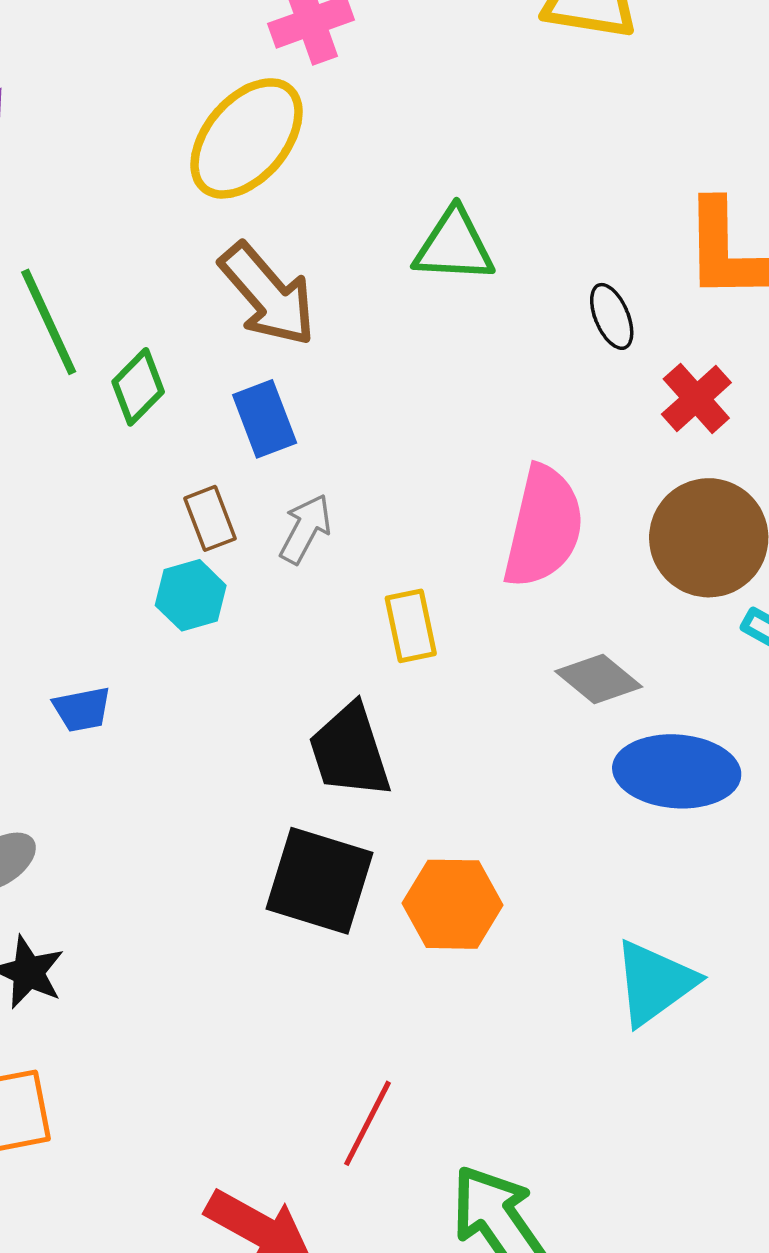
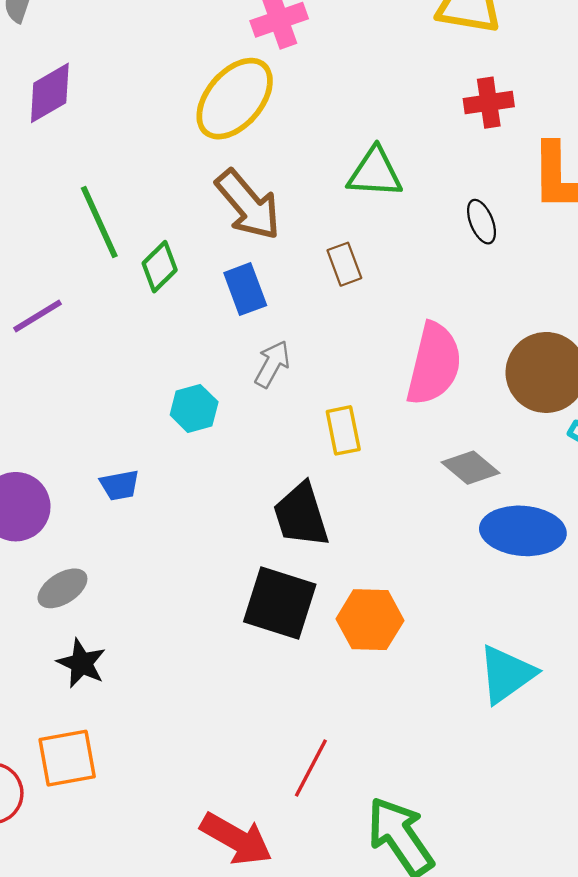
red cross: (696, 398) -> (489, 103), moved, turned 33
brown rectangle: (210, 518) -> (344, 264), moved

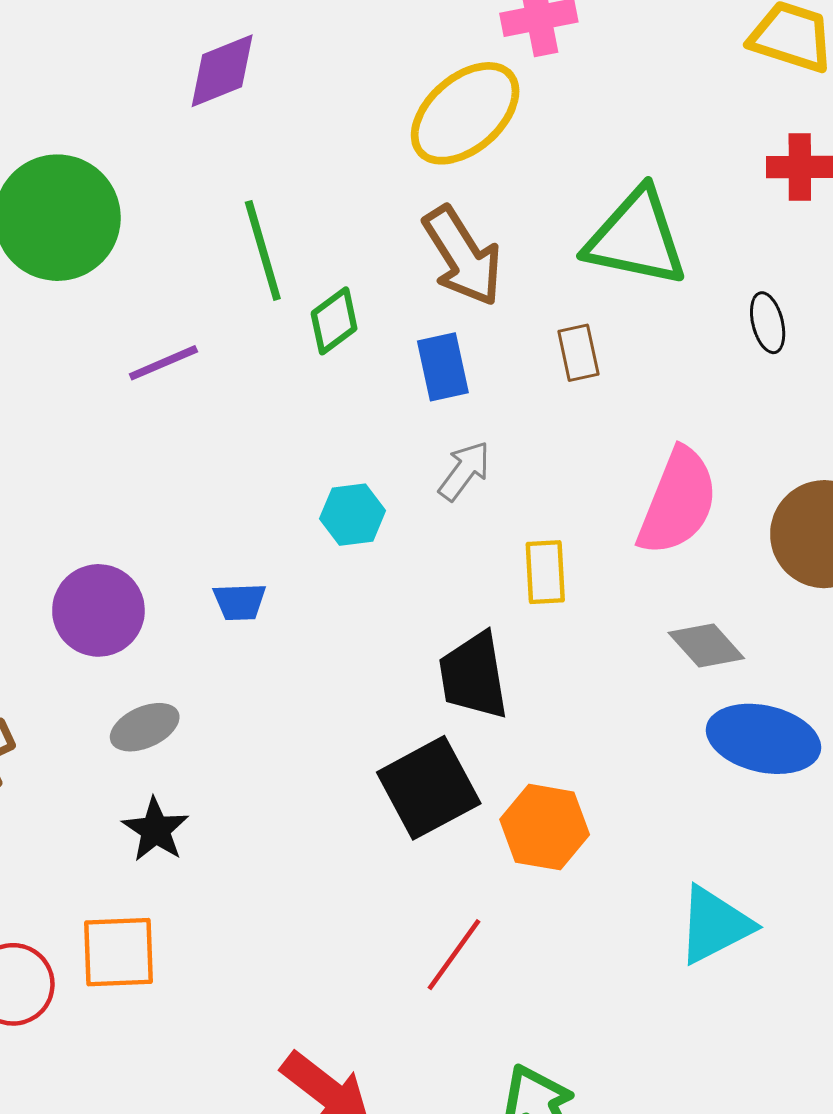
green triangle: (375, 173) -> (636, 238), size x1.4
black square: (280, 603) -> (429, 788), turned 36
red line: (311, 768) -> (454, 955), moved

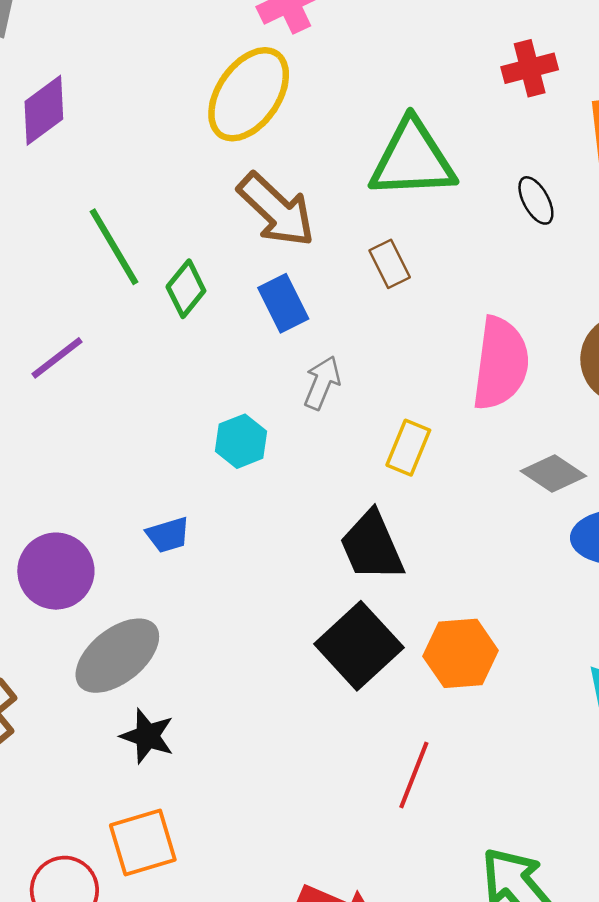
yellow rectangle: (545, 572) -> (408, 448), turned 40
gray ellipse: (145, 727) -> (117, 656), size x1.6

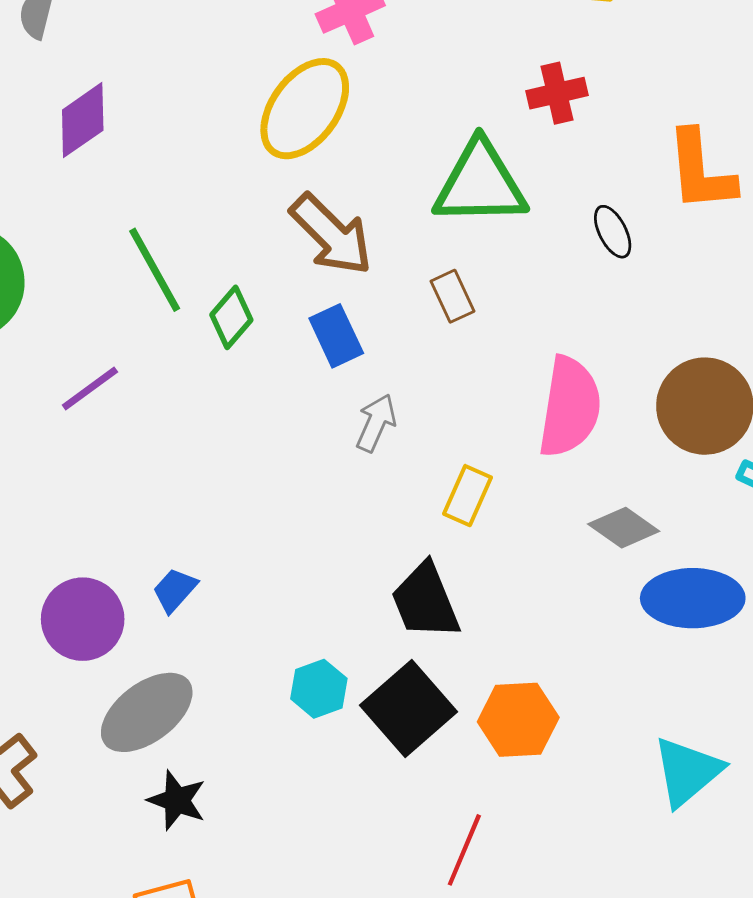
red cross: (530, 68) -> (557, 93), moved
cyan hexagon: (241, 441) -> (319, 689), moved
blue trapezoid: (168, 535) -> (175, 590), moved, turned 147

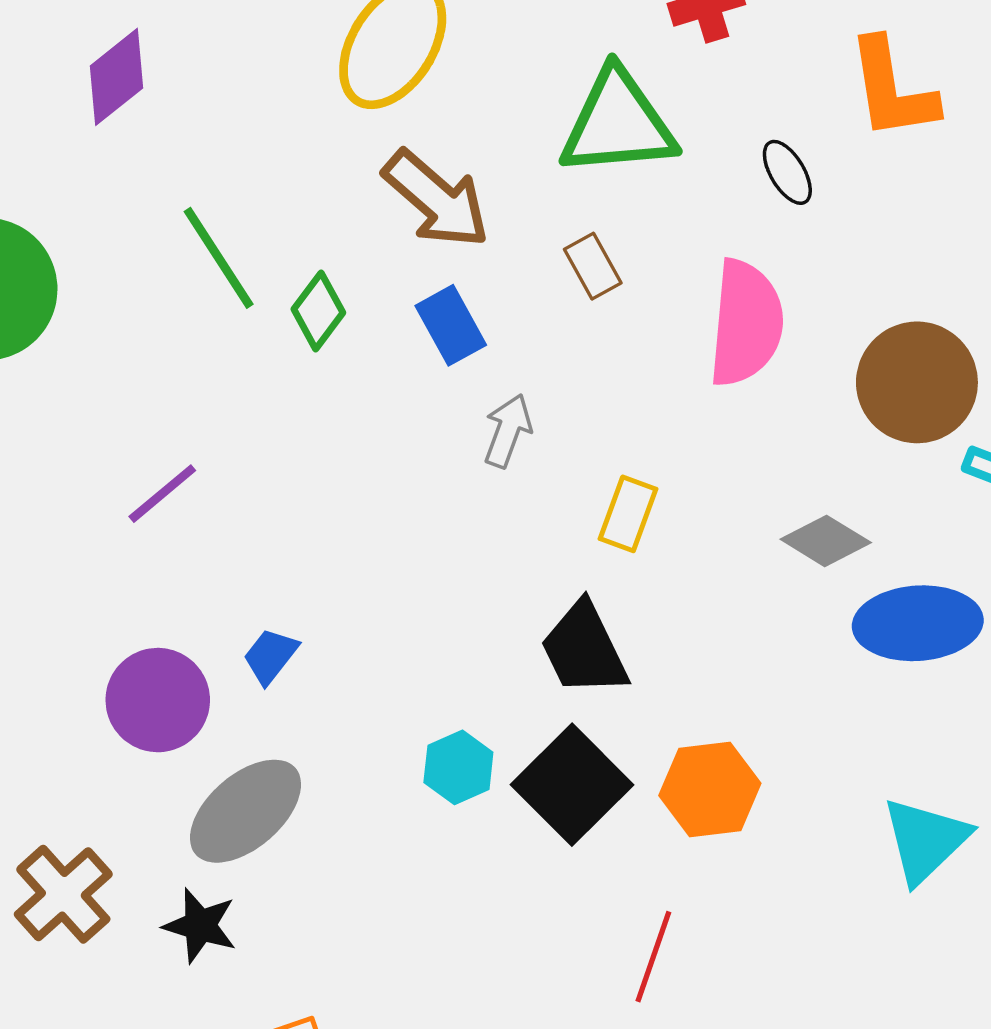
purple line: (90, 388) -> (162, 494), moved
pink semicircle: (570, 407) -> (746, 323), moved
black star: (177, 800) -> (200, 926), moved

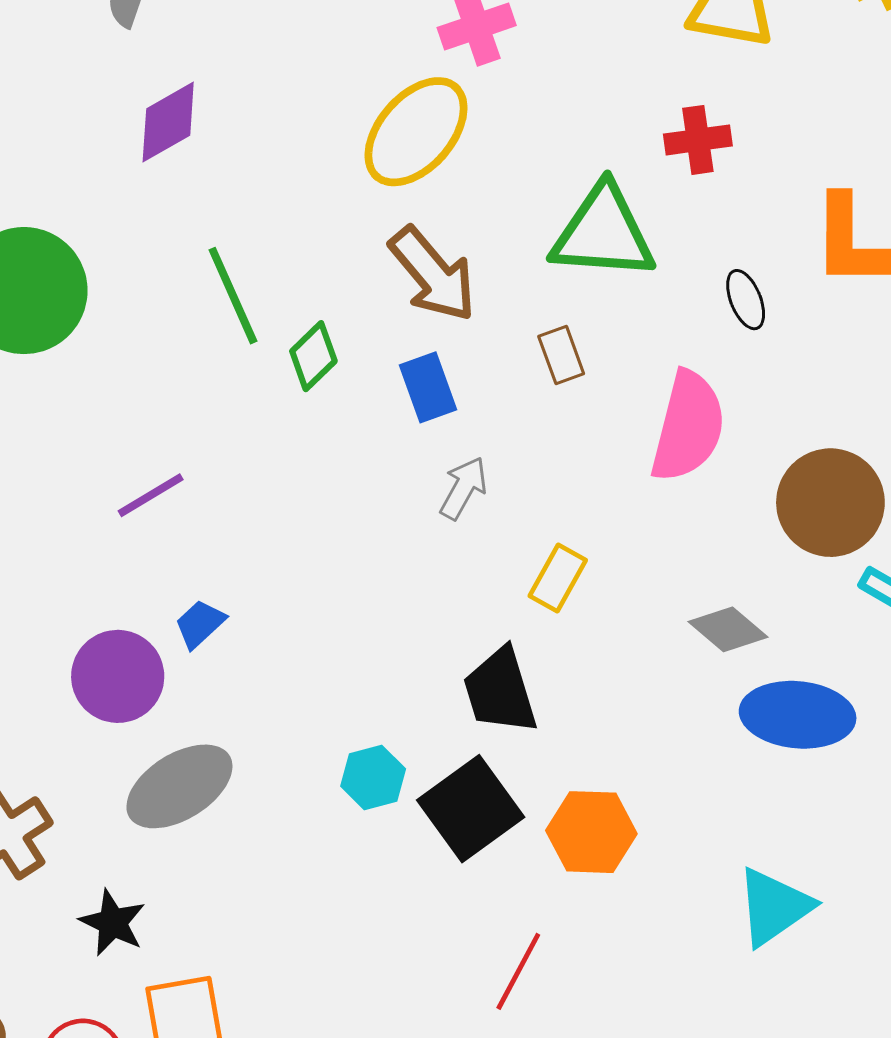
blue trapezoid: (270, 656) -> (200, 624), moved
black star: (200, 926) -> (113, 923), moved

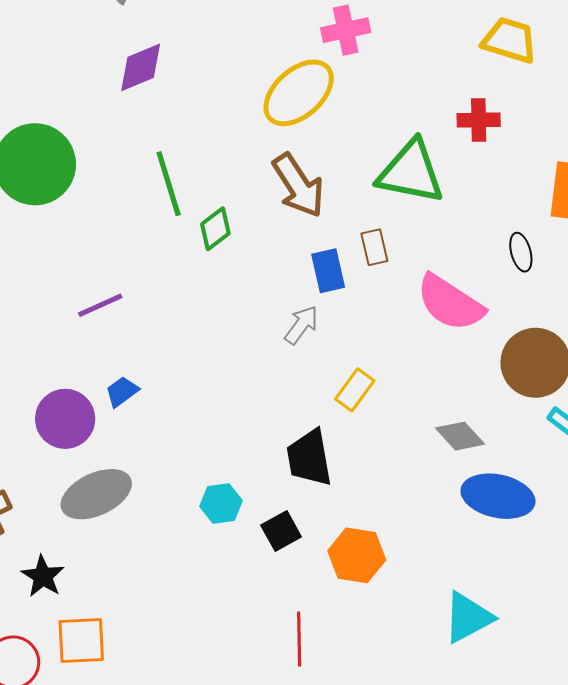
black ellipse: (746, 300) -> (521, 252), moved
blue rectangle: (428, 387) -> (328, 271), moved
pink semicircle: (688, 426) -> (450, 303), turned 102
black square: (471, 809) -> (281, 531), size x0.6
red line: (518, 971) -> (299, 639), turned -36

